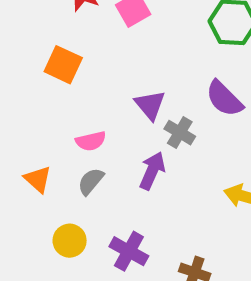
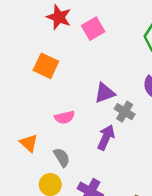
purple triangle: (150, 105) -> (105, 93), turned 50
gray semicircle: (91, 181) -> (62, 157), moved, turned 108

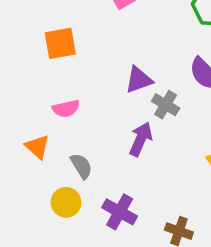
orange square: (46, 66) -> (60, 43), turned -35
pink semicircle: (65, 117) -> (66, 109), moved

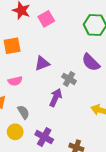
purple triangle: (139, 80) -> (42, 63), moved

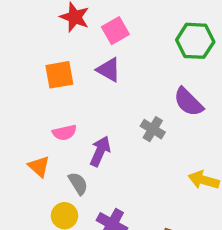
purple triangle: (42, 63) -> (109, 70), moved, turned 49
purple arrow: (56, 98) -> (100, 151), moved

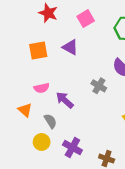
pink square: (115, 31) -> (86, 19), moved
purple arrow: (100, 151) -> (65, 100), turned -72

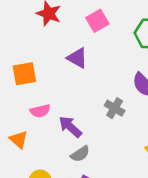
orange square: (38, 51) -> (24, 74), moved
gray semicircle: (50, 121) -> (80, 154), moved, turned 88

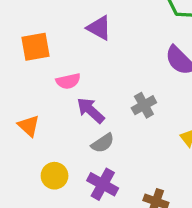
gray cross: (115, 108) -> (144, 105), moved, turned 30
pink semicircle: (40, 111) -> (68, 81), moved

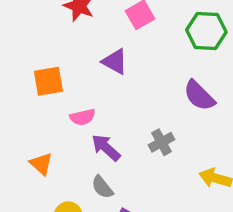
gray semicircle: (103, 143) -> (102, 187), moved, turned 85

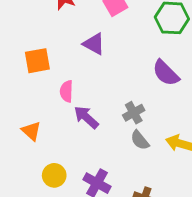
pink semicircle: (83, 117) -> (66, 91), turned 105
gray semicircle: (102, 187) -> (140, 140), moved

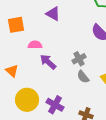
pink semicircle: (66, 91) -> (35, 45), turned 88
yellow circle: (54, 175) -> (27, 100), size x1.5

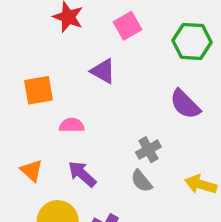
purple arrow: (48, 62) -> (82, 174), moved
gray semicircle: (83, 77) -> (141, 181), moved

